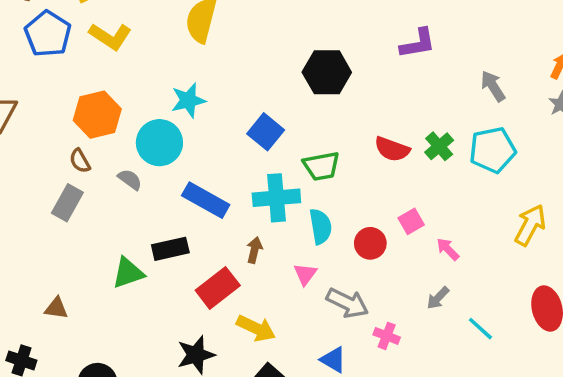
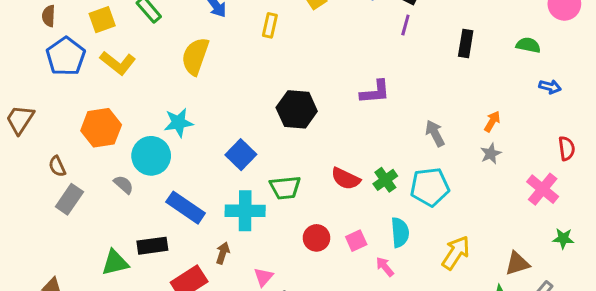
brown semicircle: (80, 161) -> (57, 166), moved
cyan semicircle: (321, 226) -> (400, 232), moved
red circle: (370, 243) -> (316, 238), moved

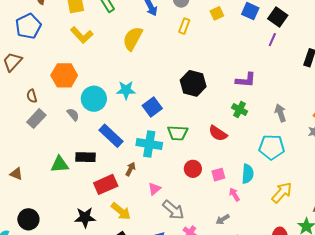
blue pentagon: (66, 56) -> (28, 26), moved
cyan star: (179, 123) -> (126, 90), moved
green cross: (385, 180) -> (240, 109), moved, turned -35

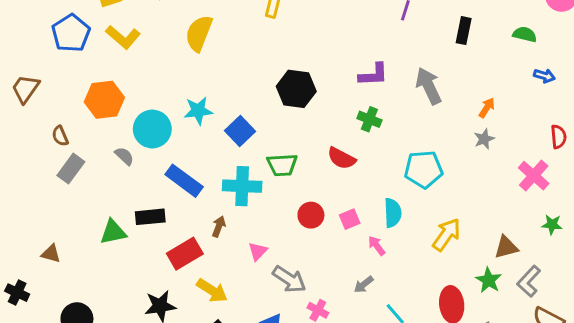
blue pentagon: (28, 26) -> (71, 33), moved
gray arrow: (280, 113) -> (429, 86), moved, size x1.4

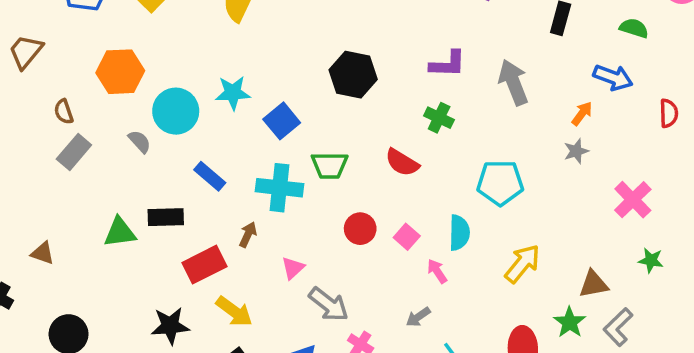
blue arrow: (544, 76) -> (613, 77), moved, size x1.5
red semicircle: (559, 137) -> (669, 113), moved
blue rectangle: (184, 181) -> (210, 176), size x0.7
pink square: (350, 219) -> (407, 237), turned -30

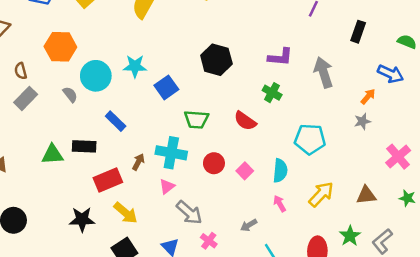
cyan cross: (280, 188) -> (171, 153), moved
pink arrow: (437, 271) -> (280, 204), moved
brown triangle: (594, 284) -> (366, 195), moved

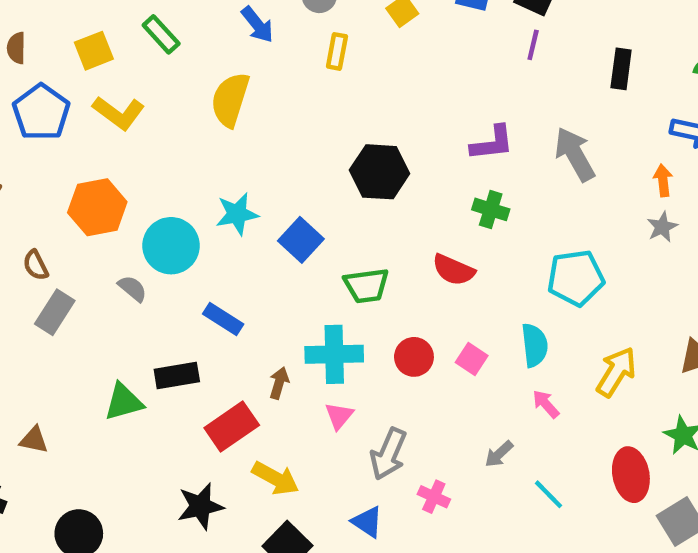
orange arrow: (368, 96) -> (663, 180), turned -35
gray arrow: (189, 213) -> (388, 454), turned 84

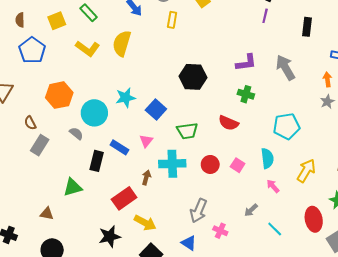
yellow L-shape: (119, 113) -> (88, 48), moved
black rectangle: (177, 376) -> (97, 161), moved, turned -66
pink triangle: (339, 416) -> (146, 141), moved
brown triangle: (34, 440) -> (47, 214), moved

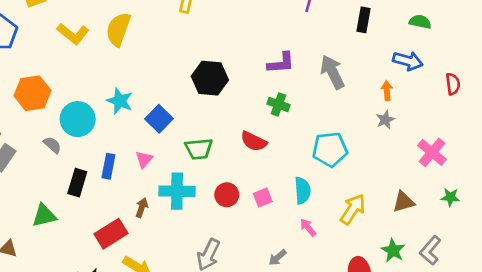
cyan star: (126, 98) -> (120, 101), turned 30
blue rectangle: (119, 147) -> (108, 166), turned 66
pink square: (238, 165) -> (263, 198), turned 32

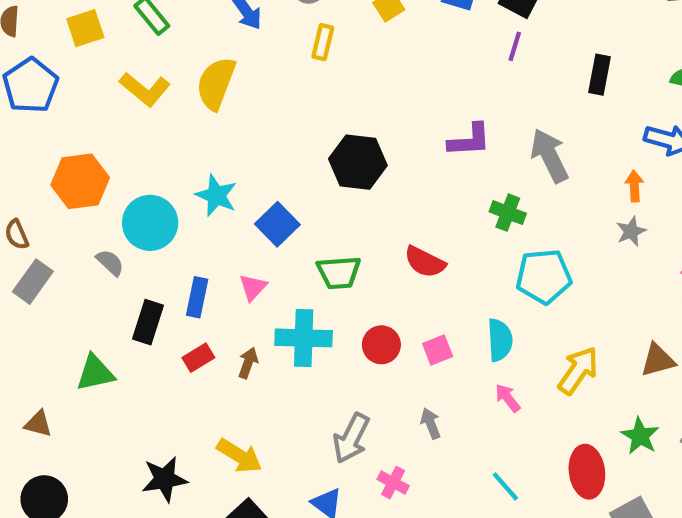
green cross: (278, 104) -> (508, 213), moved
red rectangle: (111, 234) -> (198, 358), moved, size x0.6
gray arrow: (277, 258) -> (431, 423), moved, turned 108

